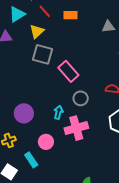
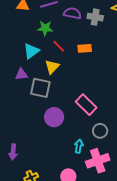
gray square: (43, 54) -> (40, 88), moved
purple circle: (24, 113) -> (54, 117), moved

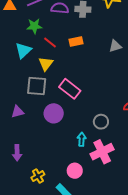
purple triangle: (21, 74) -> (18, 112), moved
pink rectangle: (86, 105) -> (70, 89), moved

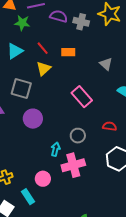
green star: (34, 26) -> (22, 23), moved
gray triangle: (115, 46) -> (106, 64), turned 48
yellow triangle: (46, 64) -> (44, 69), moved
pink rectangle: (70, 89) -> (82, 97), moved

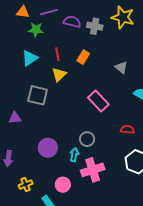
red line: (43, 48) -> (57, 54), turned 32
orange rectangle: (68, 52) -> (83, 57), turned -56
purple circle: (33, 119) -> (48, 148), moved
gray circle: (78, 136) -> (87, 139), moved

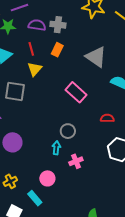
purple semicircle: (72, 22) -> (37, 25), moved
gray cross: (95, 26) -> (58, 25), moved
gray triangle: (121, 67) -> (96, 57), size x1.6
purple circle: (48, 148) -> (12, 142), moved
pink cross: (93, 170) -> (76, 161), size x0.6

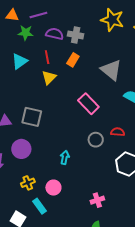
gray square: (15, 91) -> (32, 117), moved
gray circle: (68, 131) -> (96, 140), moved
pink cross: (76, 161) -> (97, 200), moved
yellow cross: (10, 181) -> (28, 183), moved

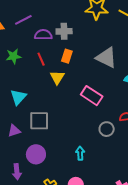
green star: (26, 33) -> (14, 56), moved
cyan triangle: (19, 61) -> (18, 97), moved
yellow triangle: (49, 77) -> (57, 77), moved

